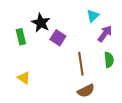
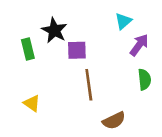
purple square: (58, 38) -> (77, 50), turned -35
brown line: (81, 64) -> (89, 85), moved

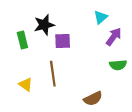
black star: (54, 30) -> (44, 25), turned 30
green semicircle: (144, 79) -> (118, 65), turned 91
brown line: (89, 85) -> (53, 74), moved

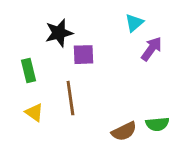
green rectangle: (22, 40) -> (29, 71), moved
green semicircle: (118, 65) -> (157, 124), moved

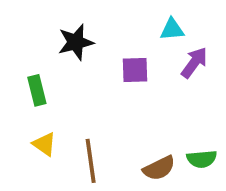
cyan triangle: (134, 23) -> (172, 29), turned 36
purple square: (83, 55) -> (135, 70), moved
brown line: (70, 98) -> (91, 161), moved

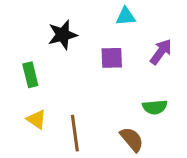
cyan triangle: (172, 29) -> (126, 16), moved
green semicircle: (202, 159) -> (155, 107), moved
brown semicircle: (159, 168) -> (132, 139), turned -104

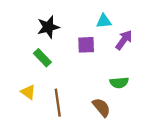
cyan triangle: (126, 16) -> (104, 21), moved
green rectangle: (30, 75) -> (42, 58), moved, turned -30

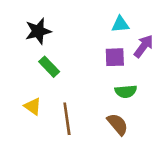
black star: (48, 27) -> (38, 31), moved
purple square: (86, 45) -> (115, 57), moved
green semicircle: (119, 83) -> (126, 91), moved

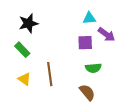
purple arrow: (144, 46) -> (107, 34), turned 90
green rectangle: (49, 67) -> (22, 50), moved
brown line: (67, 119) -> (50, 74), moved

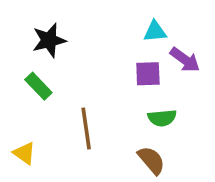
yellow triangle: (24, 79) -> (24, 153), moved

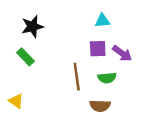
purple arrow: (185, 60) -> (122, 53), moved
brown line: (86, 129) -> (77, 77), moved
brown semicircle: (151, 160) -> (100, 106), turned 132

